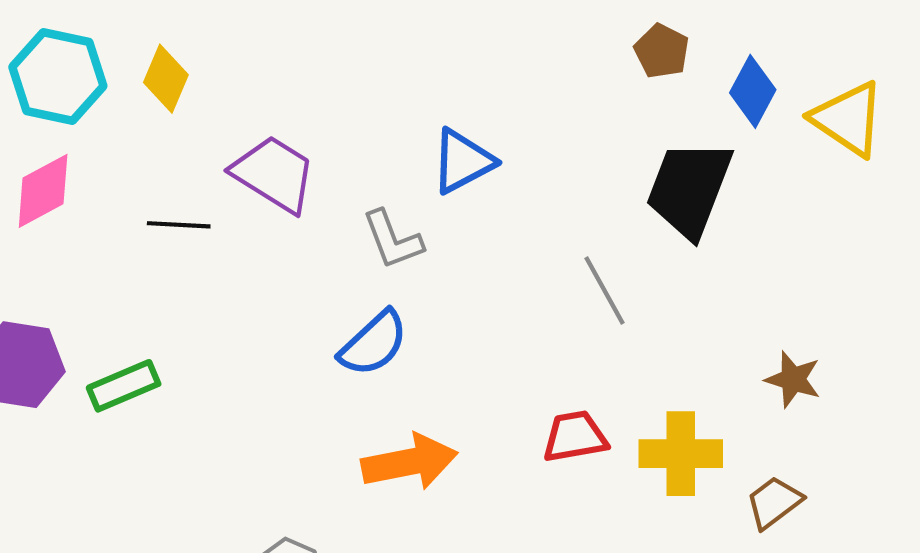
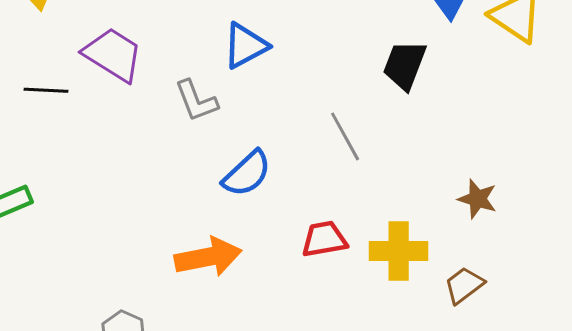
black trapezoid: (689, 189) -> (405, 65), size x0.7
blue semicircle: (374, 343) -> (247, 174), moved

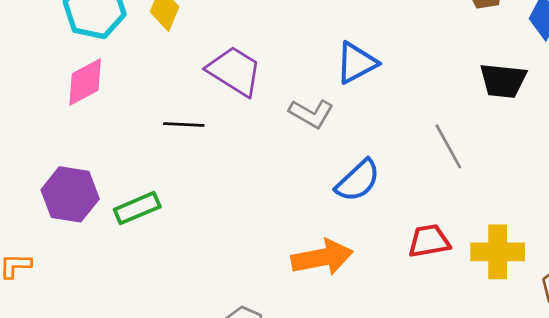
black trapezoid: (405, 65) -> (503, 81), turned -105
black line: (46, 90) -> (184, 124), moved
gray L-shape: (196, 101) -> (311, 114), turned -39

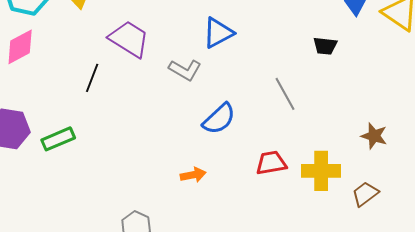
black trapezoid: (503, 81) -> (325, 46), size x0.7
black line: (184, 124) -> (92, 78), turned -72
orange arrow: (322, 257) -> (193, 175), size x0.6

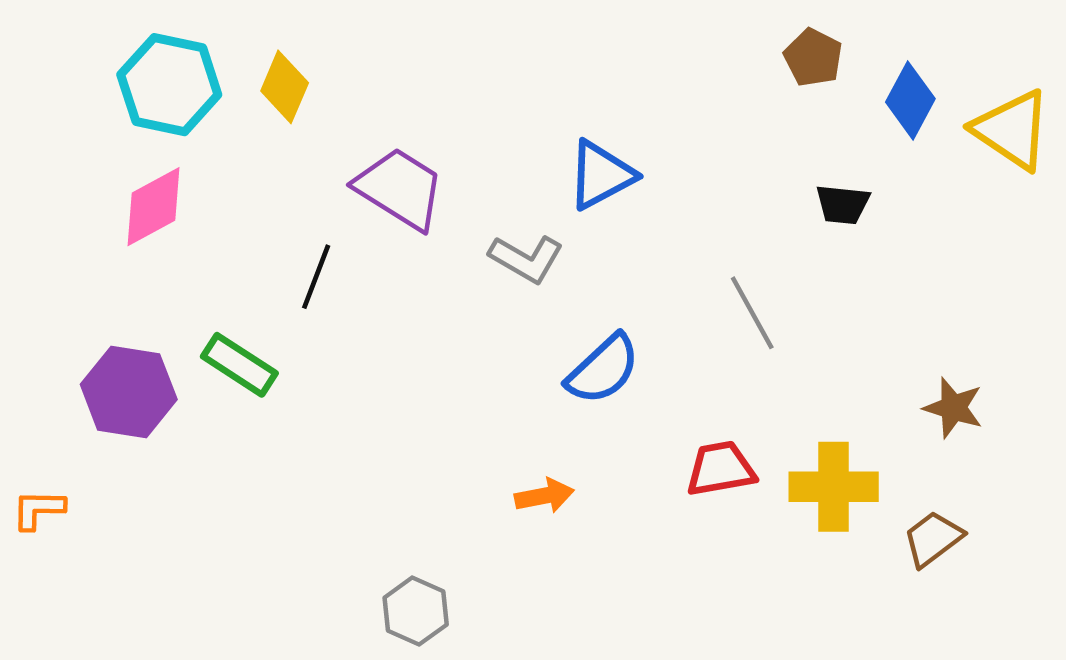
green rectangle: (58, 139) -> (239, 365), moved, turned 56

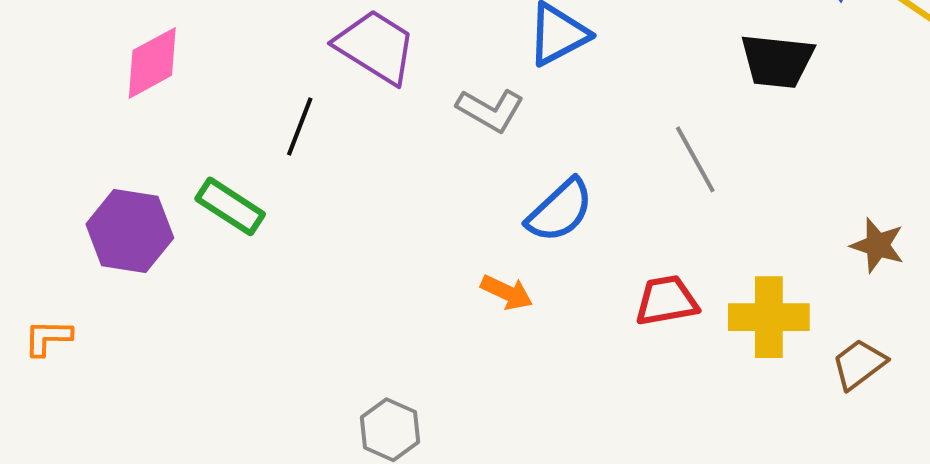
black trapezoid: (843, 204) -> (777, 61), size x1.5
orange arrow: (544, 496) -> (507, 292), moved, turned 36

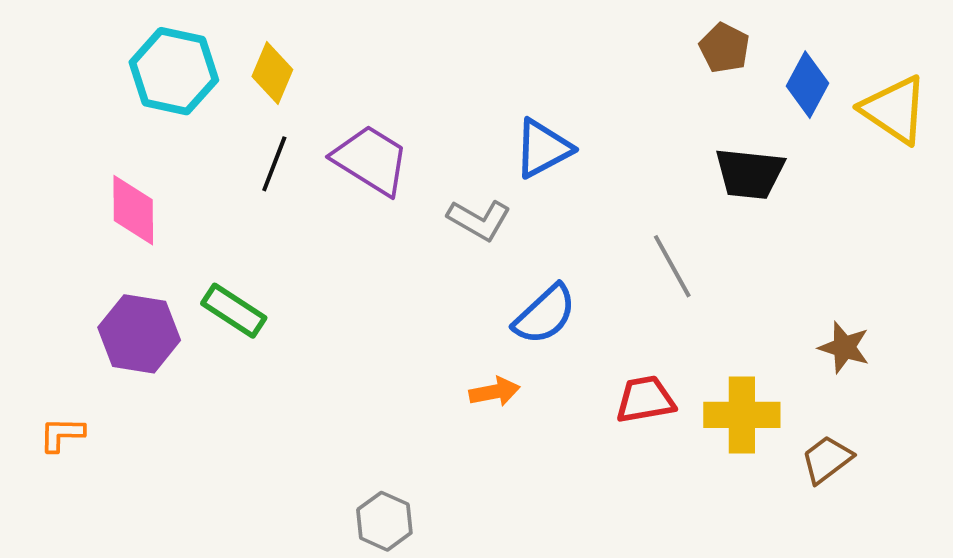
pink diamond: (152, 63) -> (133, 210), moved, turned -62
black line: (300, 126) -> (274, 164), moved
orange arrow: (507, 292) -> (495, 392), turned -36

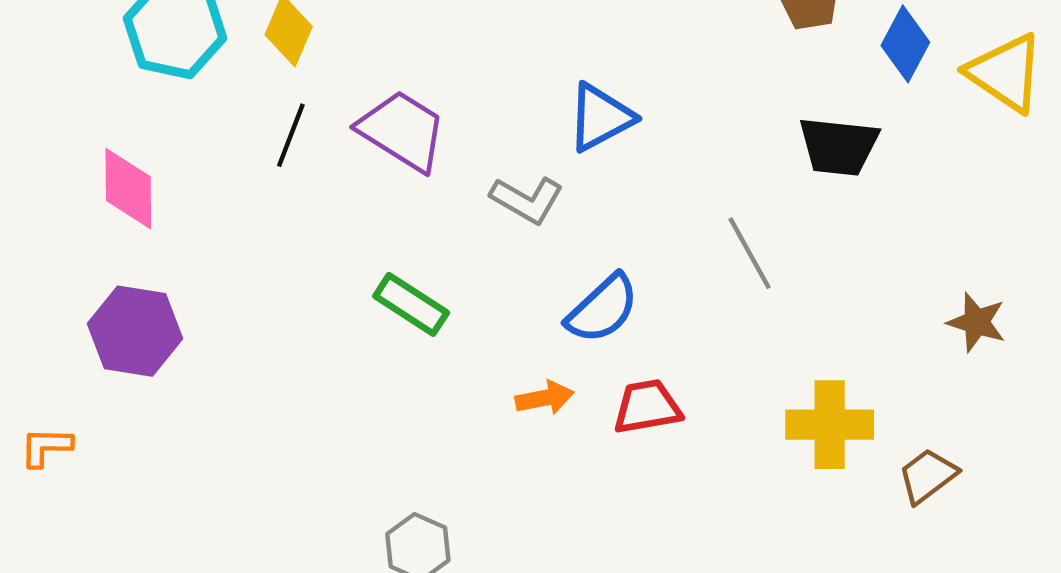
green rectangle: (234, 311) -> (411, 304), moved
brown star: (844, 347) -> (977, 322), moved
red trapezoid: (645, 400) -> (647, 407), moved

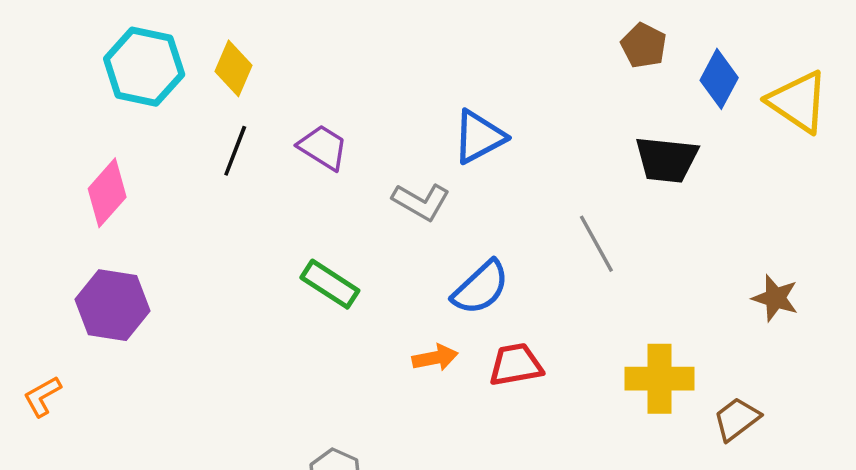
purple trapezoid: (402, 131) -> (323, 147), size x0.7
pink diamond: (128, 189) -> (107, 193), turned 42
orange L-shape: (46, 447) -> (42, 396), turned -30

